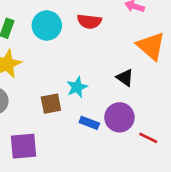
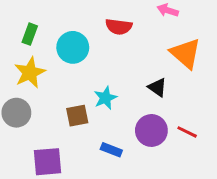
cyan circle: (47, 25) -> (73, 47), moved
blue rectangle: (89, 123) -> (111, 150), moved
red line: (148, 138) -> (187, 132), moved

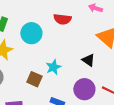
brown square: (77, 116) -> (34, 79), turned 35

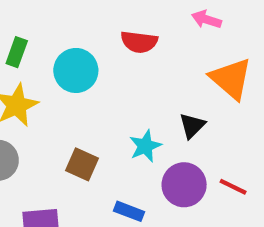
black triangle: (88, 60) -> (192, 126), turned 40
cyan star: (53, 67) -> (145, 146), moved

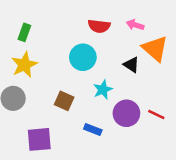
pink arrow: (207, 19) -> (135, 25), moved
cyan circle: (76, 70) -> (83, 57), moved
black triangle: (192, 126) -> (131, 65), moved, turned -42

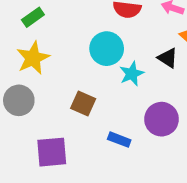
green rectangle: (24, 32) -> (33, 17), turned 35
cyan star: (103, 90) -> (132, 74), moved

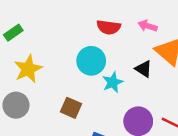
green rectangle: (33, 17) -> (13, 33), moved

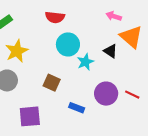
red semicircle: (109, 27) -> (55, 17), moved

